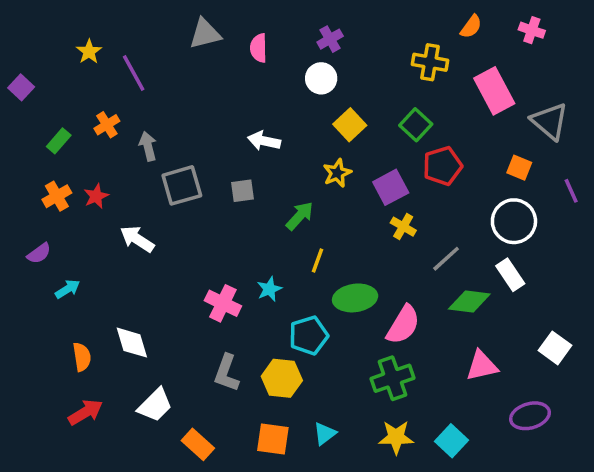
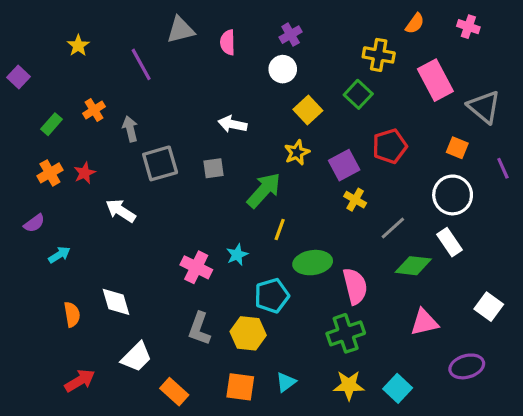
purple line: (134, 73) -> (141, 64), moved
green square: (416, 125) -> (358, 94), moved
green arrow: (300, 216) -> (264, 190), size x1.4
pink semicircle: (403, 325) -> (355, 286), turned -45
red arrow: (85, 412) -> (80, 381), moved

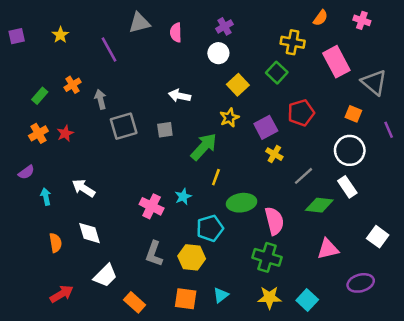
purple square: (18, 77) -> (17, 36), moved, turned 35
white arrow: (121, 211) -> (83, 188), moved
cyan arrow: (59, 255) -> (46, 197), turned -70
green cross: (346, 333) -> (267, 257), turned 36

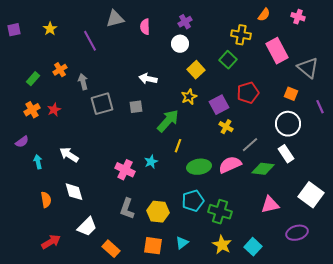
pink semicircle: (274, 221) -> (230, 165), moved, turned -100
cyan pentagon: (210, 228) -> (193, 201), moved
white square: (378, 237) -> (311, 195), size x1.4
yellow star: (269, 298) -> (222, 245), turned 30

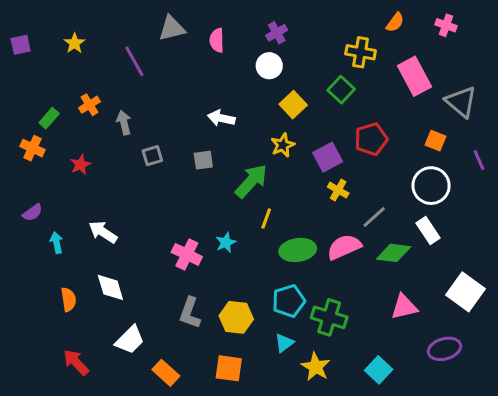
gray square: (102, 104) -> (152, 156), size x0.6
orange cross: (32, 110) -> (33, 148), moved, turned -35
red arrow: (51, 242) -> (76, 362), turned -102
cyan triangle: (182, 243) -> (284, 343), moved
yellow star: (222, 245) -> (316, 367), moved

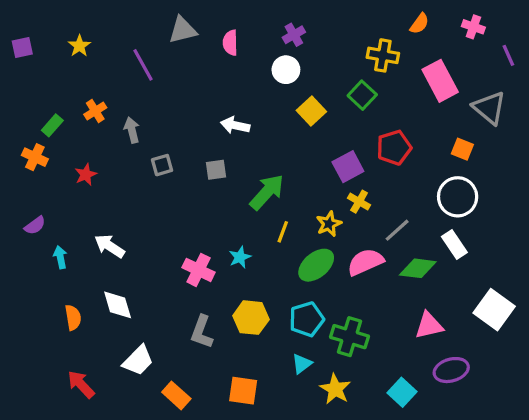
yellow star: (283, 145) -> (329, 224), moved
purple line: (479, 160) -> (508, 55), moved
green ellipse: (298, 250) -> (316, 265), turned -32
yellow hexagon: (236, 317) -> (251, 318), moved
purple ellipse: (445, 349) -> (451, 370), moved

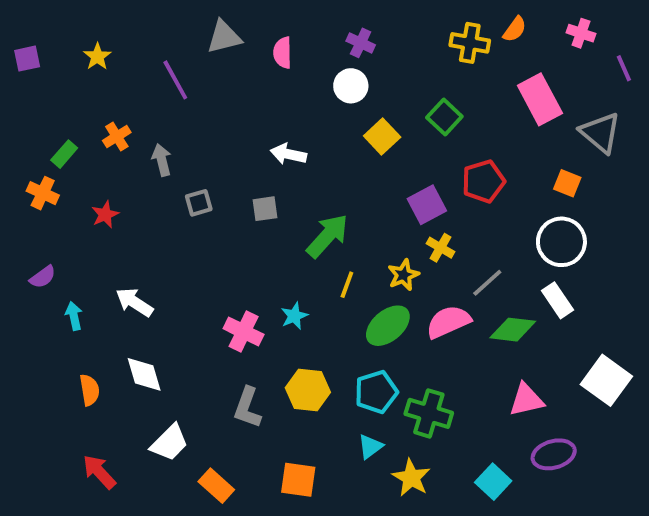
purple cross: (294, 35) -> (361, 43), turned -35
yellow cross: (383, 55) -> (470, 43), moved

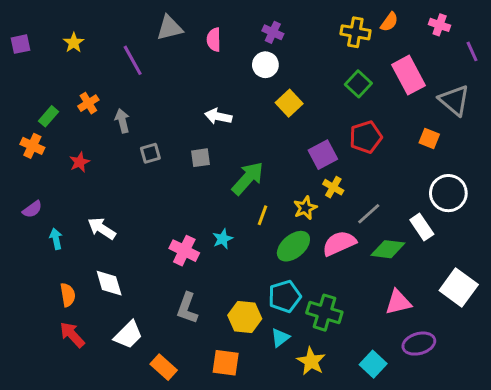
green square: (444, 117) -> (358, 84), moved
white circle: (561, 242) -> (448, 193), moved
yellow hexagon: (308, 390) -> (245, 317), moved
red arrow: (99, 472) -> (72, 335), moved

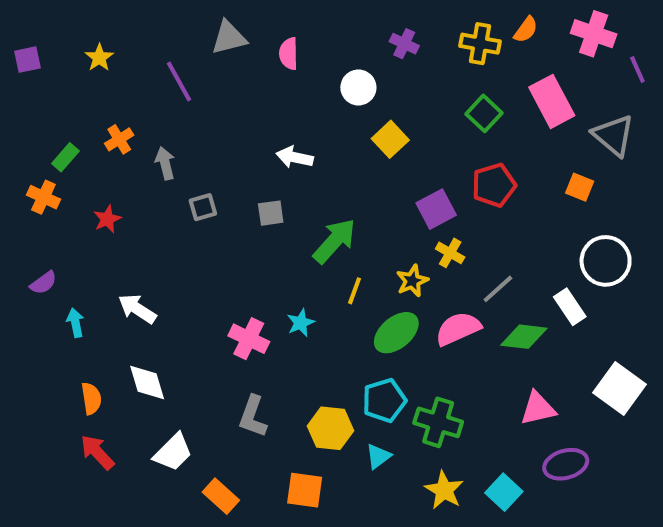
pink cross: (440, 25) -> (594, 34), size x1.5
purple cross: (273, 32) -> (404, 44), moved
yellow star: (311, 361) -> (444, 490), moved

